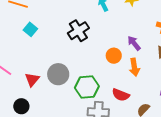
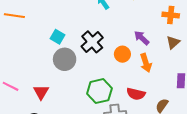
cyan square: (30, 29) -> (57, 37), moved
black cross: (78, 31) -> (92, 42), moved
gray circle: (58, 74) -> (65, 59), moved

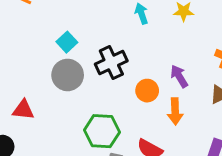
red triangle: (41, 92) -> (23, 110), turned 49

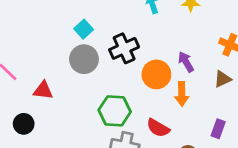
orange circle: (147, 91) -> (156, 74), size x1.4

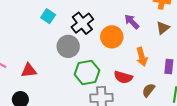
gray circle: (84, 59) -> (68, 46), moved
orange arrow: (182, 94) -> (142, 57), moved

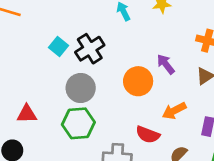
black cross: (82, 23) -> (90, 49), moved
orange arrow: (142, 57) -> (174, 111), turned 72
green hexagon: (87, 72) -> (78, 123), moved

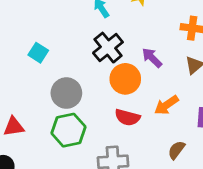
black cross: (90, 49) -> (108, 48), moved
red semicircle: (148, 135) -> (127, 117), moved

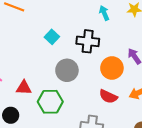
black cross: (108, 48) -> (88, 41), moved, turned 35
green hexagon: (68, 130) -> (50, 102), moved

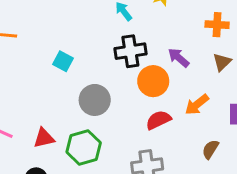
black cross: (88, 41) -> (130, 51), moved
red semicircle: (108, 96) -> (158, 120), turned 144

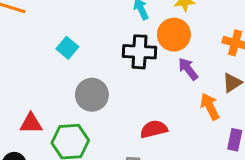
orange circle: (153, 81) -> (174, 35), moved
orange arrow: (197, 105) -> (210, 107), moved, turned 90

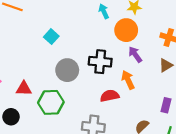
black cross: (139, 52) -> (100, 62), moved
orange arrow: (210, 107) -> (128, 80), moved

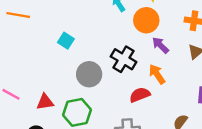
black cross: (100, 62) -> (124, 59), turned 35

